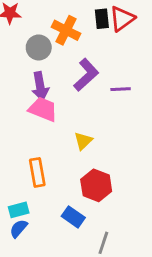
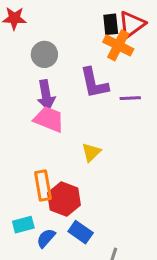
orange cross: (66, 30) -> (118, 45), moved
purple L-shape: (86, 75) -> (94, 83), turned 120
red hexagon: (96, 185) -> (64, 199), moved
blue semicircle: (19, 228) -> (46, 238), moved

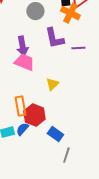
gray circle: (44, 54) -> (35, 11), moved
blue rectangle: (81, 232) -> (55, 134), moved
blue semicircle: (46, 238) -> (22, 129), moved

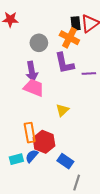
gray circle: (35, 11) -> (39, 43), moved
orange cross: (70, 13) -> (69, 38), moved

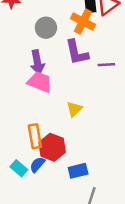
cyan rectangle: (16, 159) -> (19, 168), turned 56
blue rectangle: (65, 161) -> (78, 171), turned -49

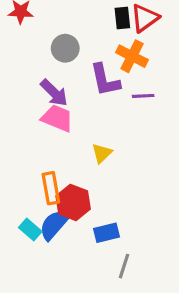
orange cross: (83, 22) -> (132, 56), moved
purple arrow: (37, 62) -> (54, 93), turned -35
blue semicircle: (37, 165) -> (54, 225), size x1.5

